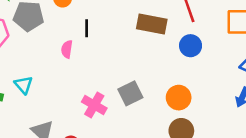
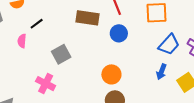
black line: (87, 28) -> (37, 24), turned 56
gray square: (130, 93) -> (61, 54), moved

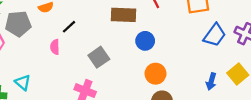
blue circle: (119, 33) -> (145, 41), moved
blue arrow: (161, 72) -> (211, 81), moved

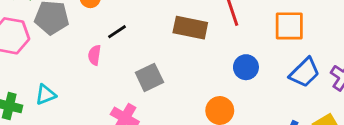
blue circle: (145, 41) -> (246, 67), moved
cyan triangle: (23, 82) -> (46, 95), turned 49

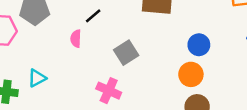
blue circle: (246, 67) -> (199, 45), moved

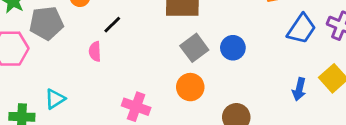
gray square: (126, 53) -> (194, 48), moved
orange circle: (191, 74) -> (190, 87), moved

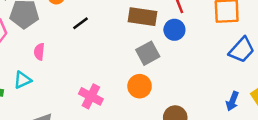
blue circle: (233, 48) -> (174, 30), moved
pink semicircle: (95, 51) -> (39, 52), moved

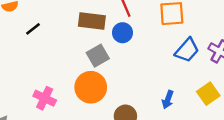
orange circle: (140, 86) -> (91, 87), size x1.4
blue arrow: (232, 101) -> (168, 100), moved

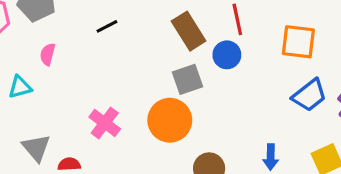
brown rectangle: (92, 21) -> (189, 31), turned 40
blue arrow: (168, 100) -> (271, 157), turned -30

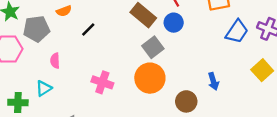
pink cross: (105, 123) -> (102, 82), moved
blue arrow: (271, 157) -> (213, 81), moved

